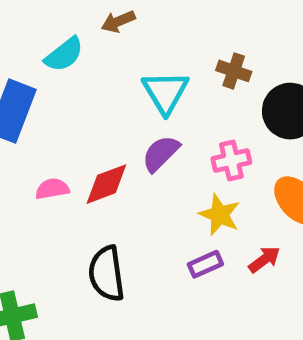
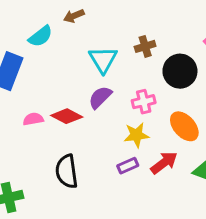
brown cross: (234, 71) -> (145, 46), turned -36
red diamond: (106, 184) -> (67, 116), turned 48
yellow star: (220, 215) -> (136, 135), turned -30
red arrow: (264, 259) -> (164, 163), size x1.4

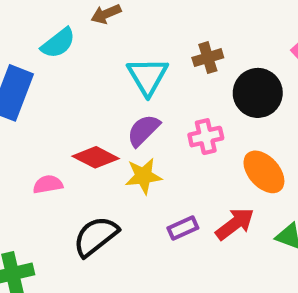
pink semicircle: (33, 119) -> (48, 184), moved
yellow star: (136, 135) -> (143, 176), moved
black semicircle: (67, 171) -> (96, 236), turned 60

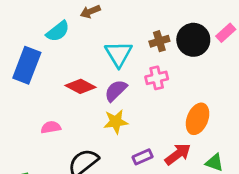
black circle: (258, 93) -> (193, 40), moved
pink cross: (206, 137) -> (157, 78), moved
red diamond: (96, 157) -> (80, 86), moved
orange ellipse: (264, 172) -> (198, 119), turned 64

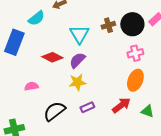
pink cross: (157, 78) -> (135, 53), moved
purple rectangle: (143, 157) -> (87, 107), moved

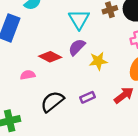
red diamond: (52, 57) -> (50, 57), moved
yellow star: (77, 82) -> (98, 61), moved

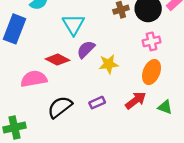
cyan triangle: (79, 19) -> (73, 24), moved
pink semicircle: (28, 75) -> (34, 79), size x1.6

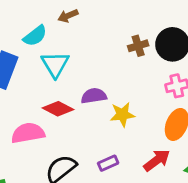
cyan triangle: (73, 24) -> (55, 64), moved
purple semicircle: (86, 49) -> (94, 96), turned 36

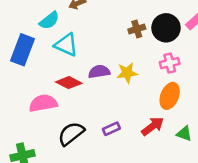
cyan triangle: (55, 64) -> (66, 45), turned -35
yellow star: (122, 114) -> (127, 73), moved

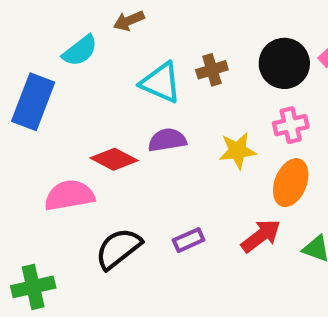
brown cross: (137, 29) -> (212, 70), moved
cyan triangle: (66, 45) -> (161, 83), moved
yellow star: (127, 73) -> (237, 151), moved

